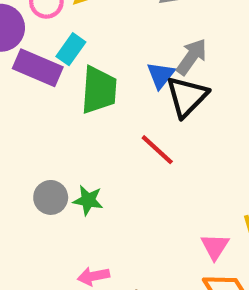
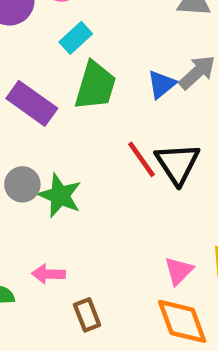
purple rectangle: (38, 68) -> (32, 103), moved
black triangle: (187, 97) -> (177, 164), moved, turned -30
green star: (88, 200) -> (60, 196), size x1.4

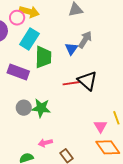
cyan rectangle: (76, 38) -> (29, 39), size x1.5
red line: (142, 159) -> (72, 83), turned -48

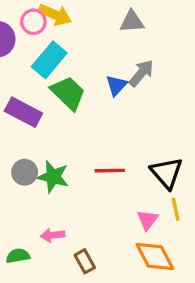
green trapezoid: (43, 57) -> (68, 93), turned -55
black triangle: (87, 81) -> (167, 173), moved
red line: (72, 83) -> (110, 171), moved

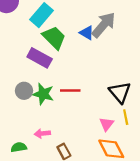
gray arrow: (141, 73) -> (104, 25), size x1.4
blue triangle: (116, 85) -> (87, 33), turned -42
purple rectangle: (23, 112) -> (40, 58), moved
red line: (110, 171) -> (70, 90), moved

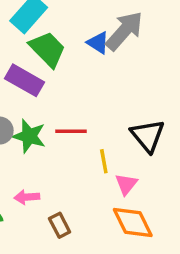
yellow line: (126, 117) -> (104, 161), moved

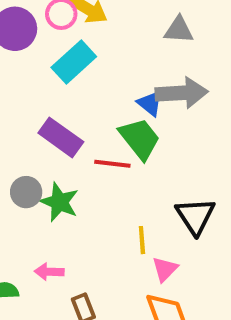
gray arrow: (124, 31) -> (182, 93), turned 39
green trapezoid: (47, 49) -> (140, 139), moved
red line: (71, 131) -> (112, 164), moved

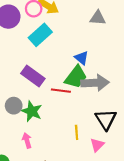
gray arrow: (182, 93) -> (95, 83), moved
green trapezoid: (140, 139) -> (76, 77), turned 75
pink triangle: (165, 269) -> (97, 145), moved
pink arrow: (49, 272) -> (27, 140), moved, turned 72

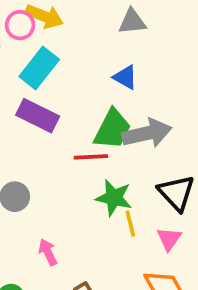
blue triangle: (82, 58) -> (125, 77), moved
purple rectangle: (33, 76) -> (38, 116), moved
green star: (32, 111) -> (114, 198), moved

